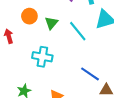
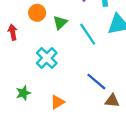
cyan cross: (42, 57) -> (47, 58), turned 30

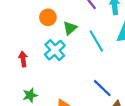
red arrow: (13, 32) -> (23, 59), moved
cyan cross: (47, 58) -> (55, 50), moved

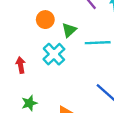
cyan line: (96, 41) -> (98, 43), turned -60

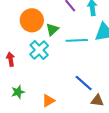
orange circle: (45, 20) -> (32, 20), size x1.5

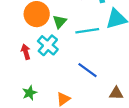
red arrow: (10, 59) -> (26, 52), moved
blue line: (84, 83) -> (88, 70), moved

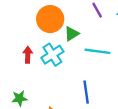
blue line: (88, 70) -> (86, 92), turned 30

